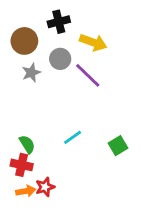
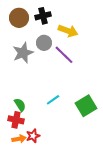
brown circle: (24, 41) -> (19, 18), moved
gray star: (31, 73) -> (23, 53), size x1.5
green square: (118, 146) -> (86, 106), size x1.5

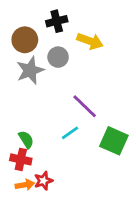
brown circle: (19, 18) -> (25, 40), moved
purple line: (64, 55) -> (85, 106), moved
green square: (86, 106) -> (114, 141), turned -35

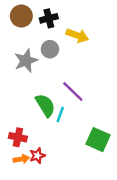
brown circle: (25, 40) -> (21, 16), moved
cyan line: (70, 133) -> (60, 114), turned -35
green semicircle: (26, 140) -> (45, 105), moved, size x1.5
green square: (114, 141) -> (98, 140), moved

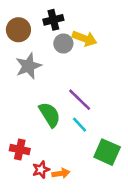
brown circle: (21, 16) -> (18, 30), moved
gray circle: (50, 49) -> (63, 43), moved
cyan line: (60, 114) -> (80, 125), moved, turned -63
orange arrow: (21, 159) -> (61, 173), moved

